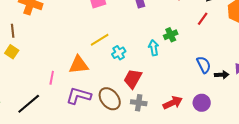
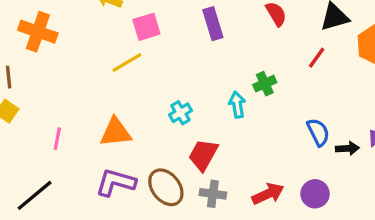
yellow line: (100, 40) -> (127, 62), moved
pink line: (52, 78) -> (57, 139), moved

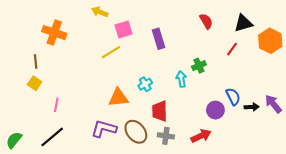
purple rectangle: (213, 24) -> (159, 39), moved
orange triangle: (116, 132) -> (118, 98), moved
pink line: (57, 139) -> (56, 105), moved
red trapezoid: (203, 155) -> (160, 111), turned -30
purple circle: (315, 194) -> (215, 110), moved

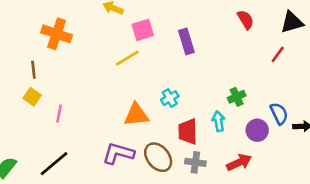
green cross: (199, 66) -> (237, 97), moved
cyan arrow: (181, 79) -> (219, 121), moved
pink line: (56, 105) -> (59, 113), moved

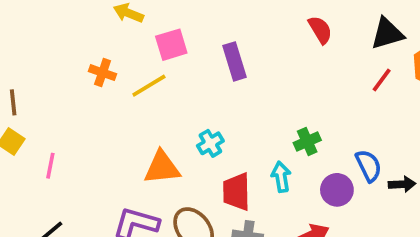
orange cross: (57, 34) -> (102, 73), moved, size x0.6
red line: (278, 54) -> (382, 80), moved

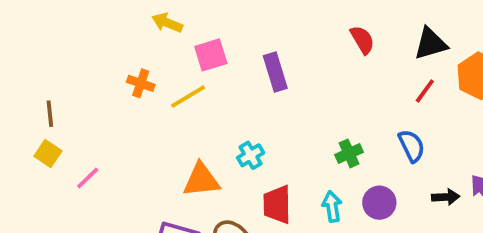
pink line: (50, 166) -> (88, 178), turned 35
blue semicircle: (369, 166) -> (412, 146), moved
cyan arrow: (281, 177) -> (332, 206), moved

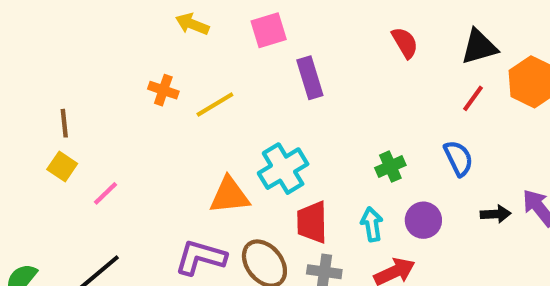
pink square: (211, 55) -> (269, 30), moved
cyan cross: (251, 155) -> (283, 169), size x1.6

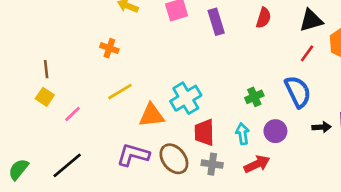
red semicircle: (405, 43) -> (264, 18), turned 48
purple rectangle: (310, 78) -> (216, 22), moved
yellow line: (215, 105) -> (120, 92), moved
blue semicircle: (459, 158) -> (298, 92), size x1.4

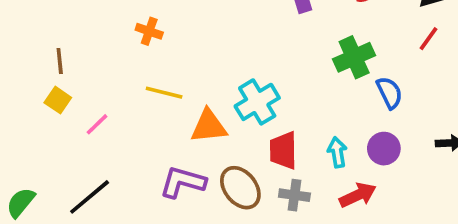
yellow line: (120, 92) -> (164, 93), turned 45
blue semicircle: (298, 92) -> (389, 93), moved, size x0.7
green cross: (254, 97) -> (354, 57), moved, size x1.5

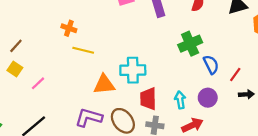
red line: (429, 39) -> (235, 75), moved
brown line: (60, 61) -> (16, 46), turned 48
yellow line: (164, 93) -> (83, 50), moved
cyan cross: (257, 102) -> (133, 70), turned 30

